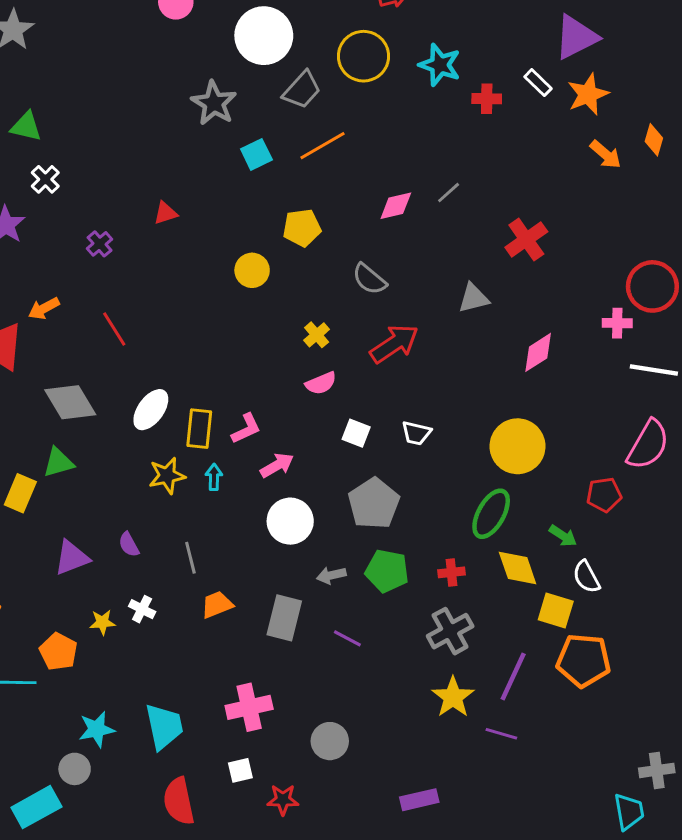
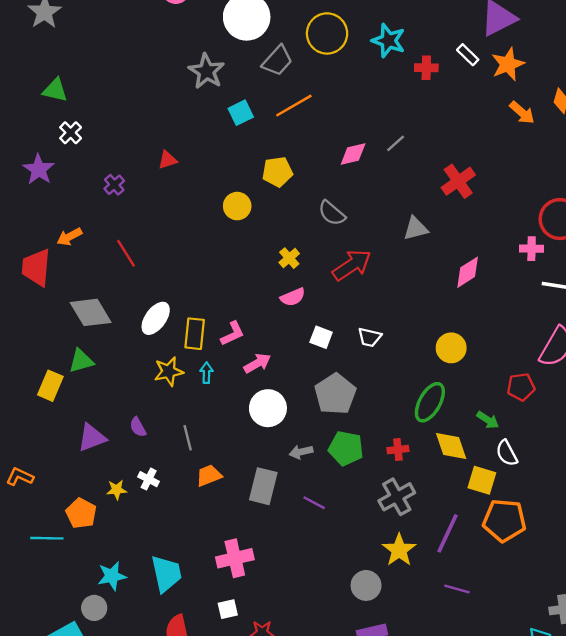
yellow circle: (518, 446) -> (451, 348), size x0.7
purple line: (501, 734) -> (457, 589), moved
gray circle: (330, 741) -> (366, 585), moved

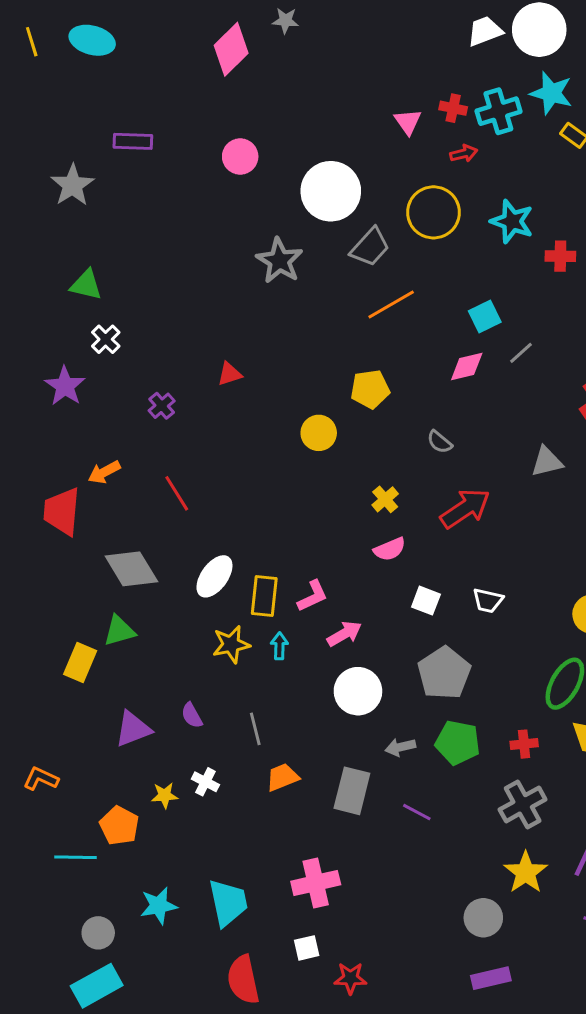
cyan square: (241, 113) -> (485, 317), moved
gray semicircle: (332, 213) -> (440, 442), size x0.7
gray circle: (94, 608) -> (98, 933), moved

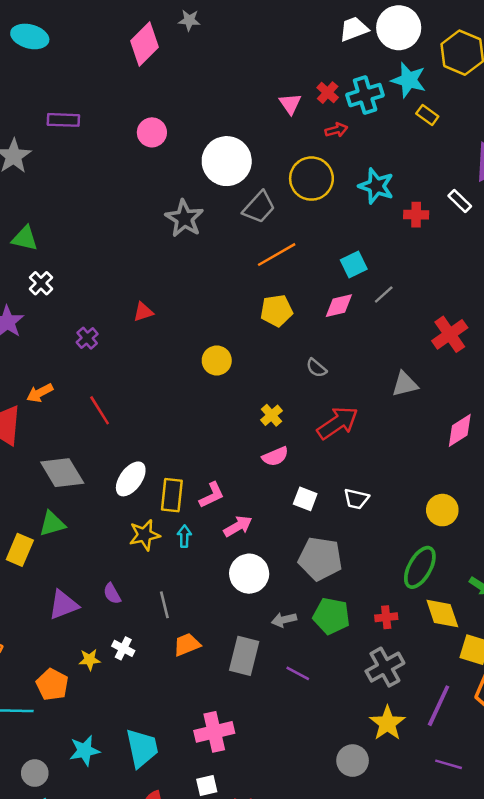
red cross: (453, 108) -> (328, 93), turned 30
yellow pentagon: (370, 389) -> (277, 311), moved
gray pentagon: (444, 673) -> (320, 559), turned -30

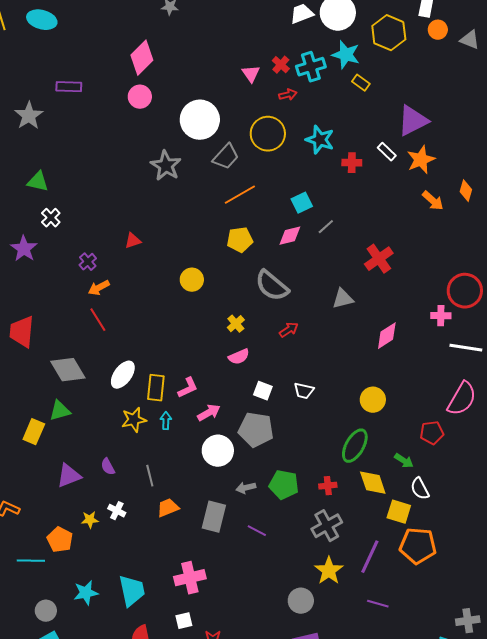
pink diamond: (144, 44) -> (142, 58), moved
gray semicircle: (316, 368) -> (272, 286), size x2.0
orange arrow: (40, 393) -> (99, 288), moved
red arrow: (338, 423) -> (289, 330), size x0.6
gray pentagon: (320, 559) -> (256, 430), moved

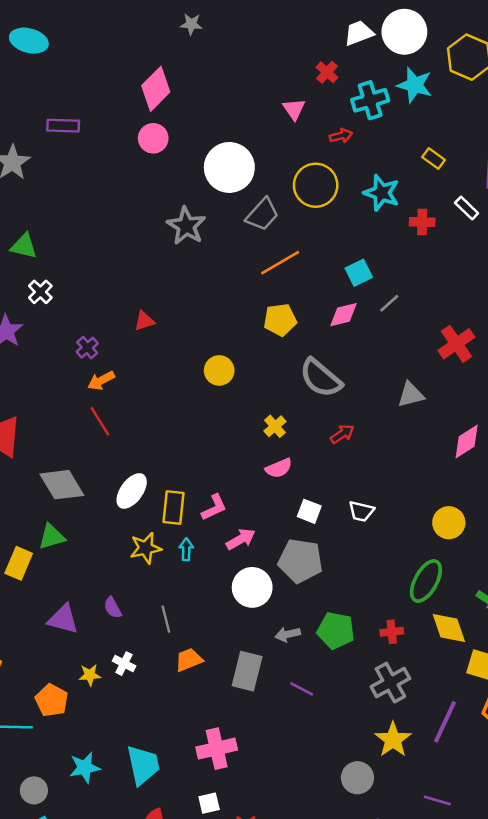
red cross: (281, 65) -> (327, 72), moved
yellow rectangle: (361, 83) -> (434, 159), moved
purple triangle: (69, 476) -> (63, 619), turned 36
purple line: (378, 604) -> (437, 801), moved

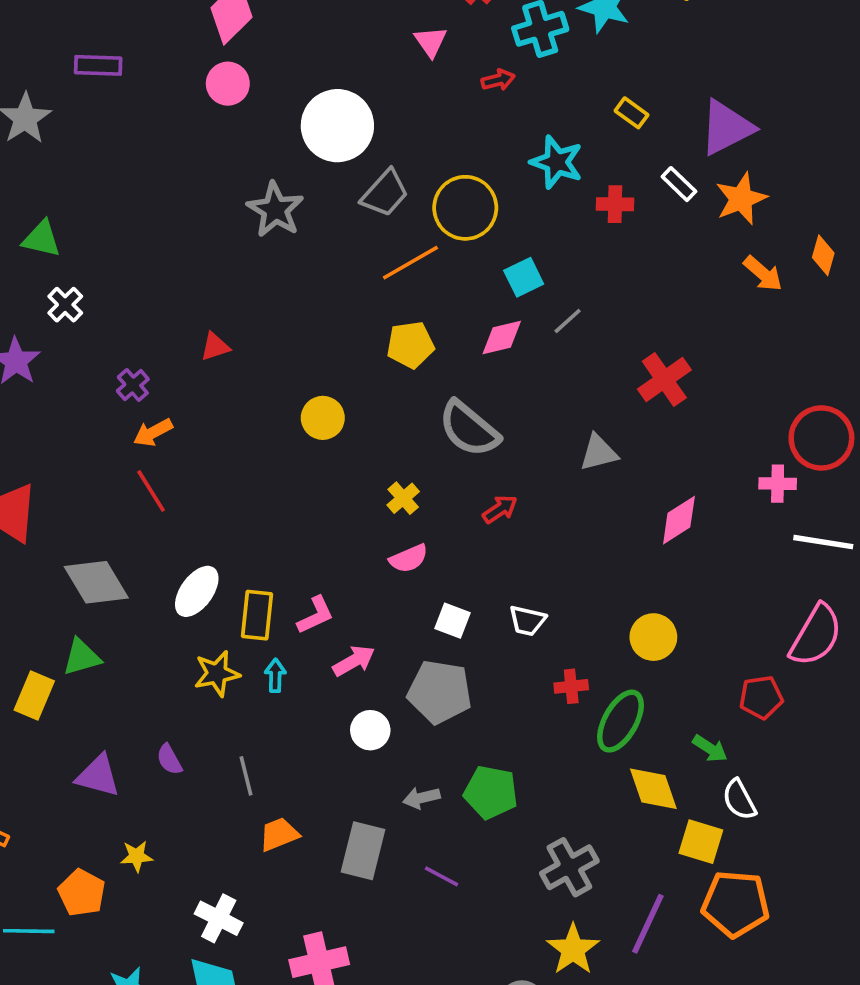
yellow circle: (316, 185) -> (465, 208), moved
white circle: (252, 587) -> (370, 730), size x0.7
red cross: (392, 632) -> (571, 686), moved
white cross: (124, 664) -> (219, 918), moved, size x1.4

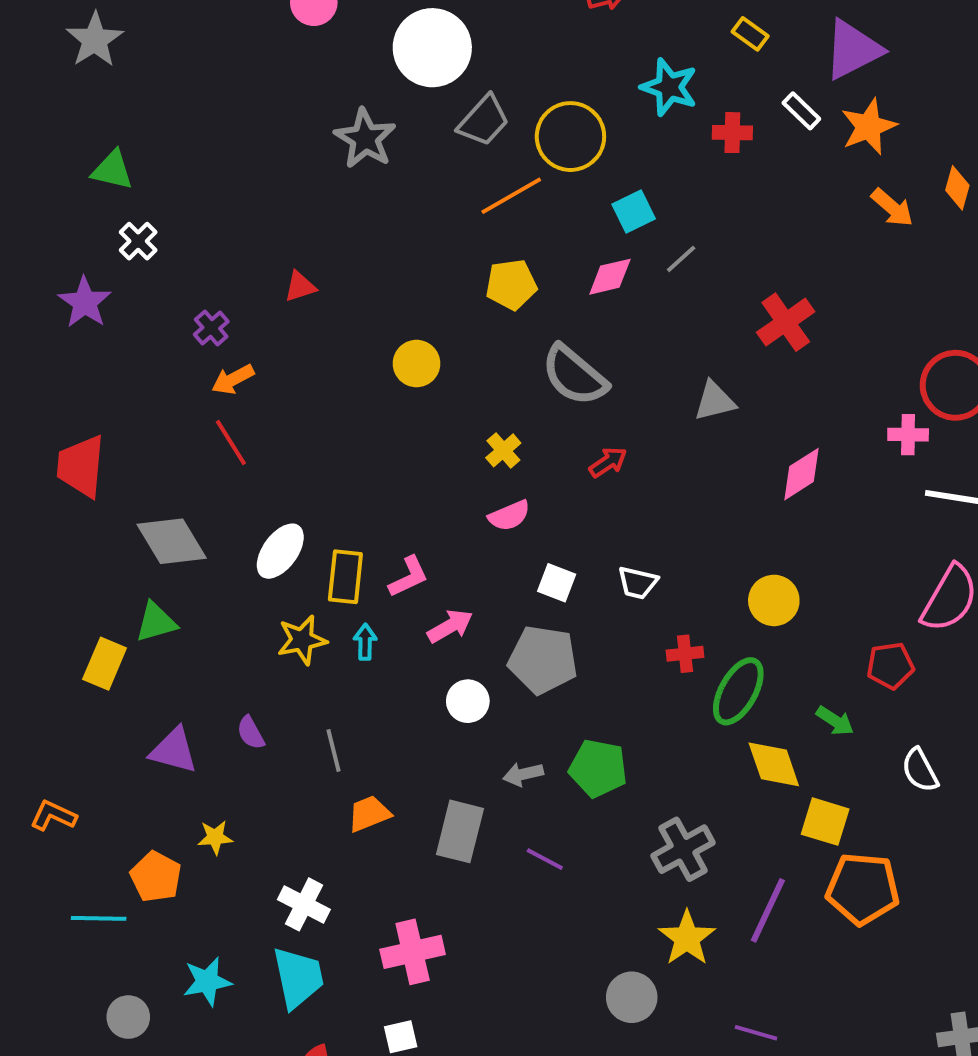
white semicircle: (739, 800) -> (920, 770), moved

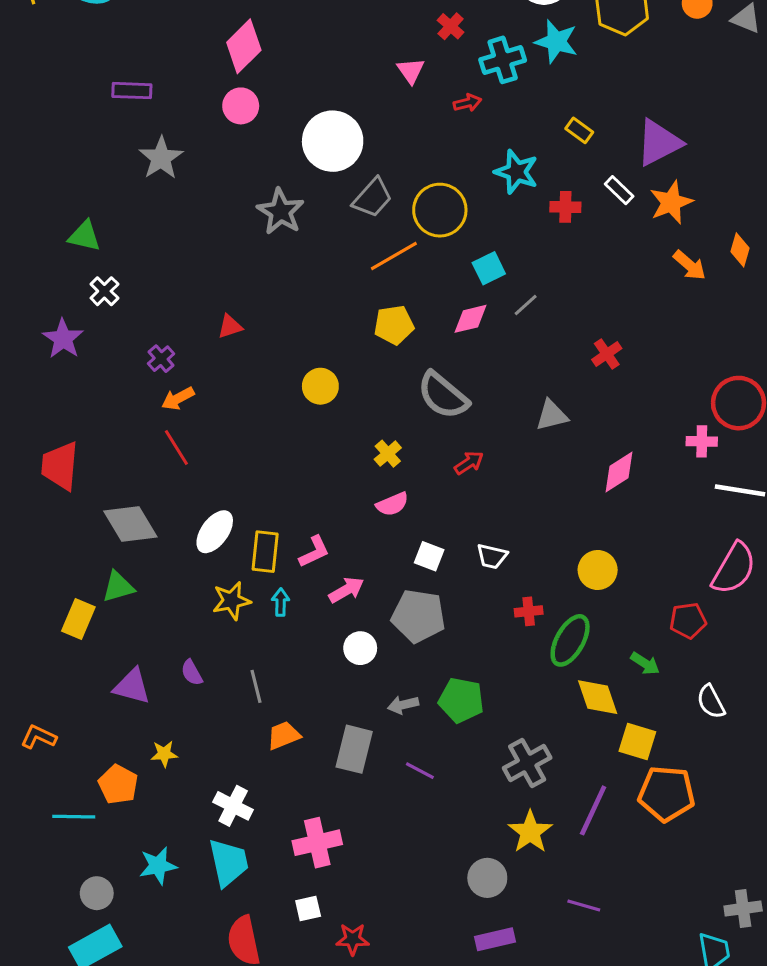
gray star: (95, 40) -> (161, 158), moved
red cross: (786, 322) -> (607, 354), size x0.7

